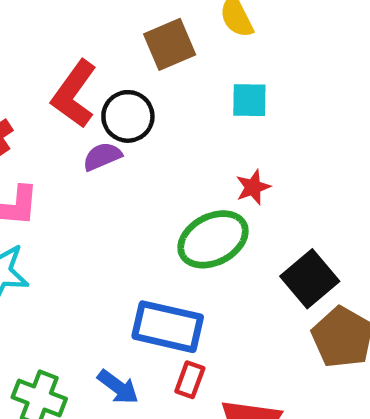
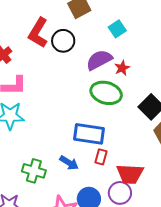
cyan square: (249, 100) -> (117, 29), turned -30
purple semicircle: (102, 156) -> (99, 60), moved, size x1.5
green ellipse: (213, 239) -> (106, 93), turned 48

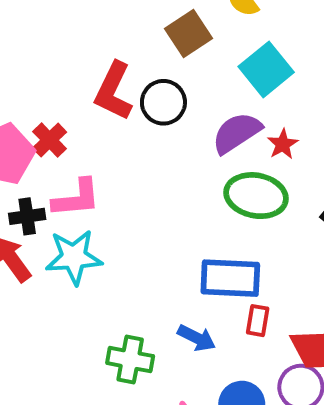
cyan square: (117, 29) -> (266, 69), size x1.5

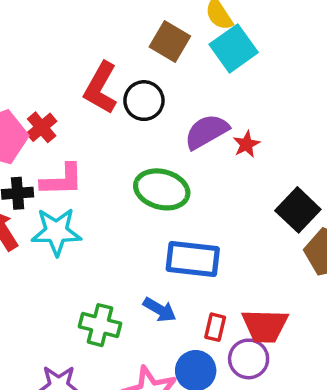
brown square: (188, 33) -> (170, 41), turned -30
cyan square: (266, 69) -> (234, 48), moved
green ellipse: (256, 196) -> (162, 189), moved
red rectangle: (258, 321) -> (215, 327), moved

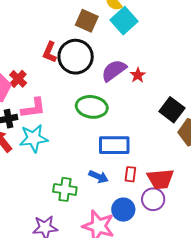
red L-shape: (101, 88) -> (50, 52), size x0.7
black circle: (144, 101) -> (76, 57), size x1.5
red rectangle: (215, 327) -> (130, 174), moved

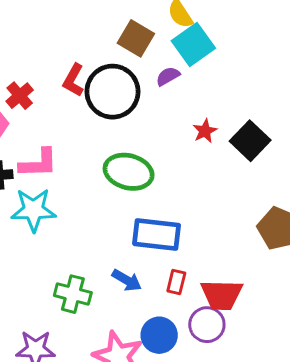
purple semicircle: (114, 70) -> (168, 76), moved, size x0.6
red cross: (18, 79) -> (20, 96), moved
black square: (172, 110) -> (250, 141), moved

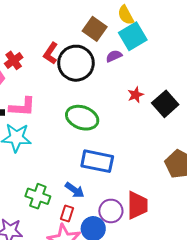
red rectangle: (176, 282) -> (67, 214), moved
red trapezoid: (222, 295) -> (137, 205), turned -96
purple circle: (207, 325) -> (111, 211), moved

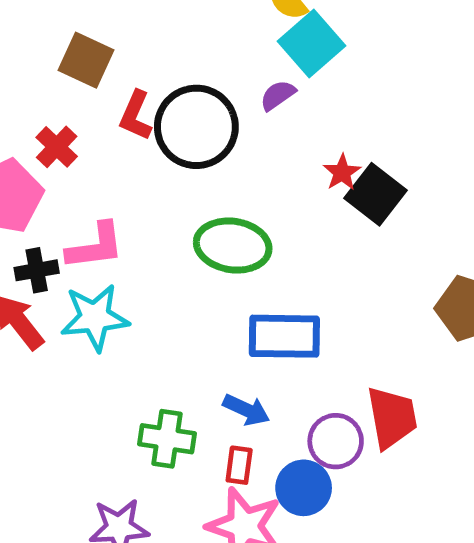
brown square: (95, 29) -> (86, 60), moved
black square: (165, 104) -> (376, 194), moved

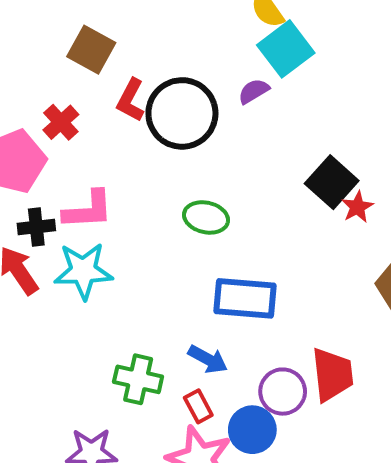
red star: (342, 172) -> (357, 207), moved
green ellipse: (233, 246) -> (206, 217), size x0.7
red rectangle: (239, 465) -> (198, 406), turned -40

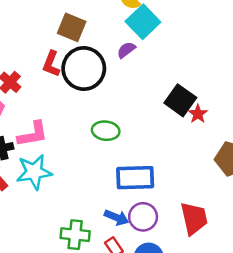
brown square: (91, 50) -> (72, 27), moved
purple circle: (283, 392) -> (143, 217), moved

